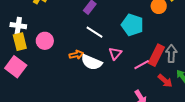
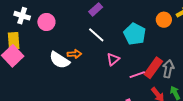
pink circle: (45, 41) -> (46, 22), moved
yellow rectangle: (20, 42) -> (14, 41), moved
white semicircle: (92, 62) -> (59, 60), moved

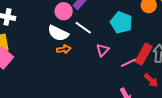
pink circle: (46, 22) -> (64, 11), moved
white semicircle: (59, 60) -> (58, 33), moved

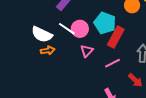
pink circle: (64, 11) -> (80, 29), moved
red rectangle: (144, 54) -> (116, 37), moved

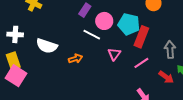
pink circle: (80, 29) -> (104, 21), moved
white semicircle: (42, 34) -> (47, 46), moved

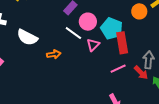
red rectangle: (141, 37) -> (122, 43), turned -40
pink triangle: (114, 54) -> (93, 45), moved
red arrow: (166, 77) -> (141, 73), moved

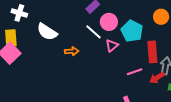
red rectangle: (122, 43) -> (152, 52), moved
red arrow: (141, 73) -> (157, 78), turned 98

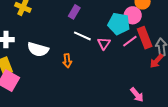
pink circle: (109, 22) -> (133, 15), moved
orange arrow: (72, 51) -> (67, 61), turned 104
pink line: (135, 72) -> (130, 41), moved

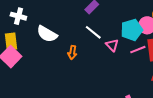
cyan pentagon: (119, 24) -> (132, 30), turned 30
pink triangle: (104, 43) -> (112, 45), turned -32

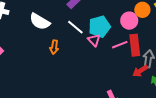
cyan pentagon: (132, 30) -> (99, 27), moved
white semicircle: (47, 34) -> (40, 21), moved

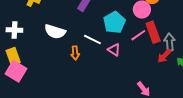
white line: (75, 27) -> (92, 39), moved
pink triangle: (94, 40) -> (114, 50), moved

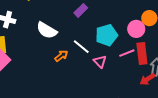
orange arrow: (75, 53) -> (61, 56), turned -136

